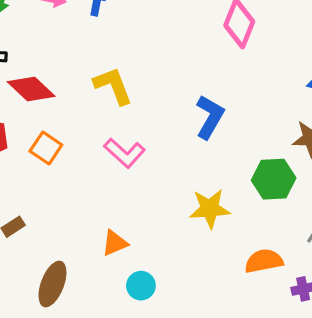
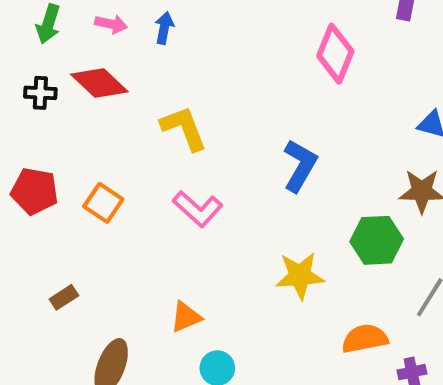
red diamond: (31, 89) -> (99, 83), moved

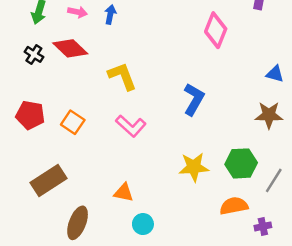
black cross: (40, 93) -> (34, 54), turned 30
green hexagon: (377, 240) -> (241, 163), moved
brown rectangle: (64, 297) -> (48, 180), size x2.0
orange triangle: (186, 317) -> (124, 193), turned 35

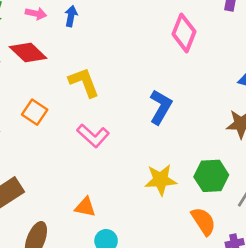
orange square: (73, 122) -> (35, 112), moved
orange semicircle: (234, 206) -> (203, 221), turned 68

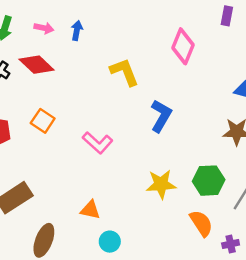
yellow L-shape: (84, 82) -> (124, 72), moved

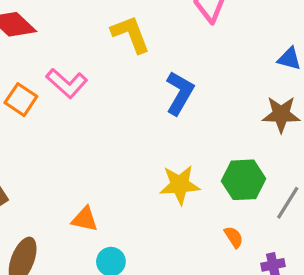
pink L-shape: (98, 143) -> (67, 83), moved
orange semicircle: (201, 223) -> (234, 237), size x0.6

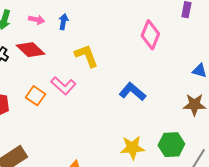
yellow L-shape: (131, 34) -> (86, 56), moved
blue L-shape: (180, 93) -> (132, 92), turned -80

